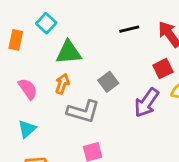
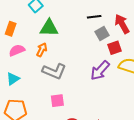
orange rectangle: (16, 40) -> (11, 29), moved
gray square: (108, 82) -> (102, 33), moved
pink semicircle: (28, 89) -> (17, 50), turned -84

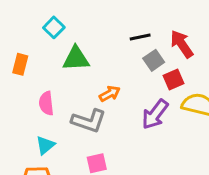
pink semicircle: (17, 50) -> (46, 103), moved, turned -70
orange arrow: (42, 50) -> (110, 94), moved, turned 40
cyan triangle: (13, 79) -> (45, 145), moved

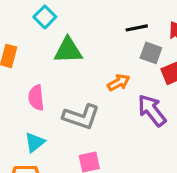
gray square: (154, 60) -> (151, 53), turned -36
orange arrow: (110, 94) -> (119, 83), moved
purple arrow: (155, 114) -> (152, 110), turned 104

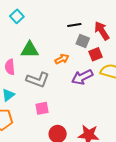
green triangle: (68, 50) -> (30, 50), moved
purple arrow: (152, 110) -> (82, 77), turned -80

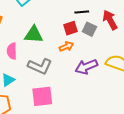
red square: (96, 54) -> (71, 28), moved
pink square: (42, 108) -> (42, 96), size x1.5

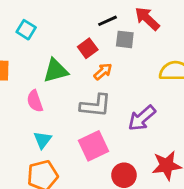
red square: (71, 28) -> (88, 48), moved
gray L-shape: (40, 66) -> (96, 106), moved
purple arrow: (86, 67) -> (142, 118), moved

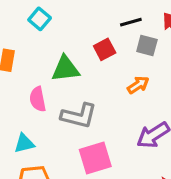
orange arrow: (103, 72) -> (138, 85), moved
gray L-shape: (96, 106) -> (79, 116), moved
cyan triangle: (43, 140) -> (24, 143), moved, turned 30

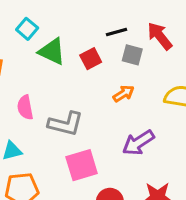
green triangle: (66, 69) -> (52, 52), moved, turned 32

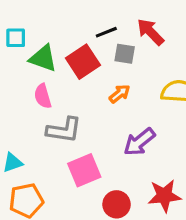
cyan square: (27, 29) -> (16, 38), turned -35
red square: (91, 59) -> (83, 62), size x1.5
pink semicircle: (25, 107) -> (43, 96), moved

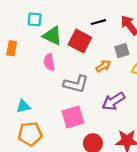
gray square: (125, 54) -> (122, 51), moved, turned -32
red square: (83, 62) -> (80, 41), turned -35
gray L-shape: (64, 130) -> (76, 84), moved

